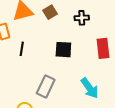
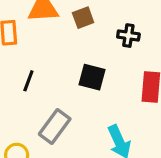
black line: (22, 49) -> (28, 81), moved

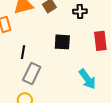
gray rectangle: (55, 126) -> (32, 73), moved

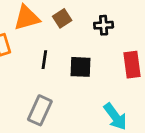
black line: (23, 52) -> (44, 60), moved

